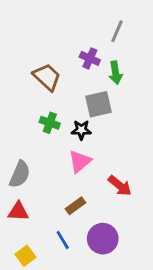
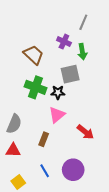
green cross: (50, 123) -> (35, 87), size x1.5
brown rectangle: (76, 206) -> (44, 139), moved, turned -32

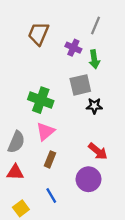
brown trapezoid: (33, 55) -> (38, 34), moved, turned -110
black star: (58, 92) -> (94, 106), moved
pink triangle: (57, 115) -> (45, 131), moved
purple circle: (73, 170) -> (89, 179), moved

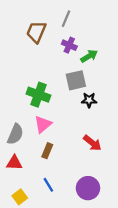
gray line: (95, 26) -> (66, 19), moved
green arrow: (94, 59) -> (89, 56), turned -112
purple circle: (89, 179) -> (88, 188), moved

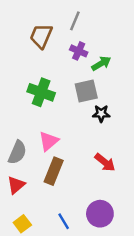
green cross: (38, 95) -> (41, 92), moved
brown rectangle: (47, 151) -> (54, 171), size x1.5
red triangle: (14, 163) -> (16, 185), turned -42
blue line: (48, 185) -> (64, 221), moved

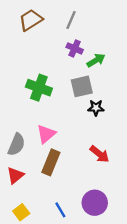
brown trapezoid: (41, 36) -> (31, 20), moved, turned 35

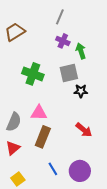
brown trapezoid: (31, 20) -> (15, 32), moved
green arrow: (96, 60) -> (81, 51), turned -77
pink triangle: (46, 134) -> (39, 113), turned 42
blue line: (60, 210) -> (53, 169), moved

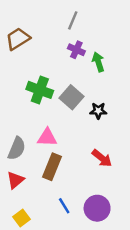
gray square: (69, 73) -> (71, 97), moved, turned -36

